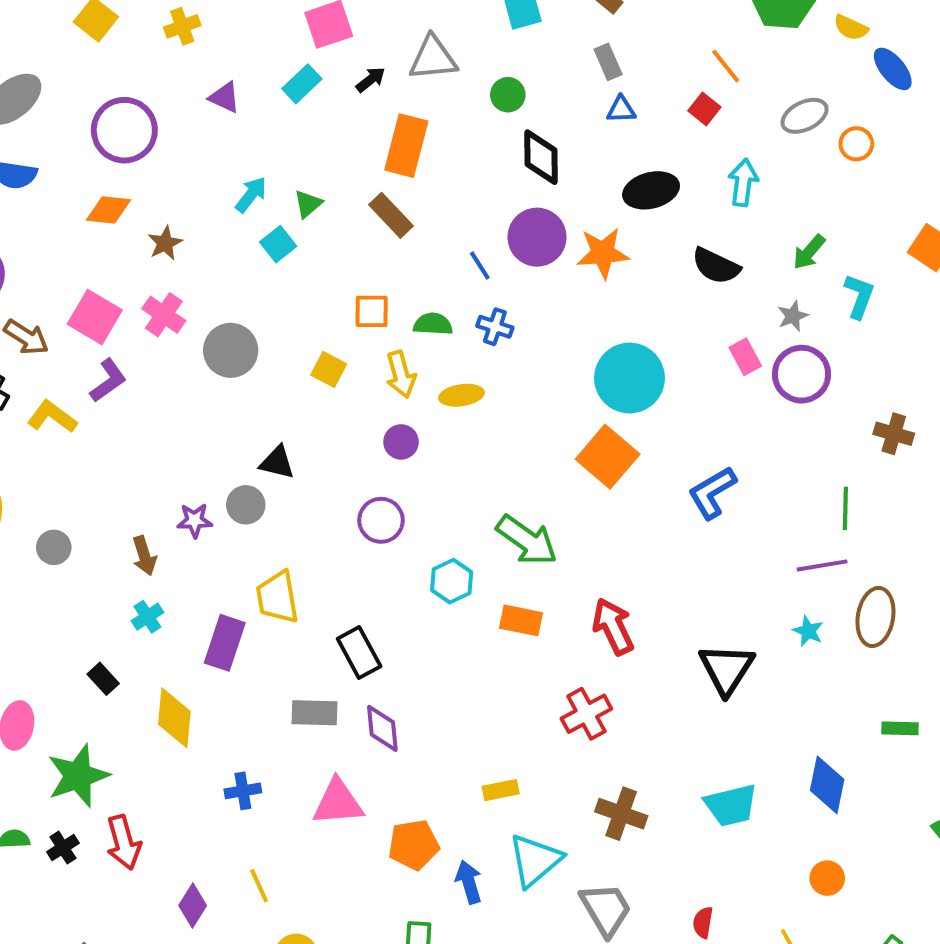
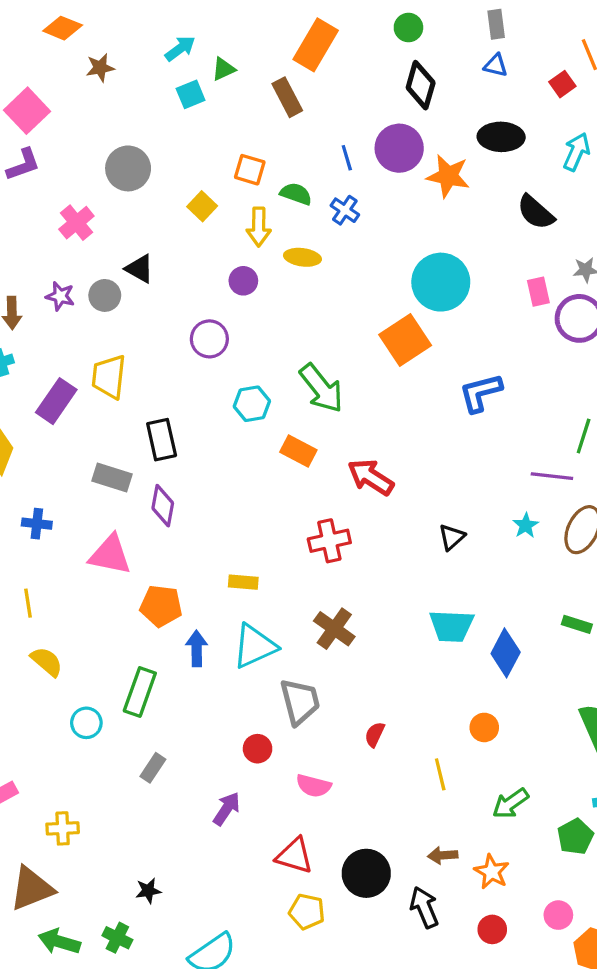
pink cross: (164, 315) -> (76, 223), moved
red arrow: (613, 626) -> (371, 477), turned -48
black triangle: (727, 669) -> (452, 537), size x0.6
cyan trapezoid: (731, 805) -> (452, 626), moved

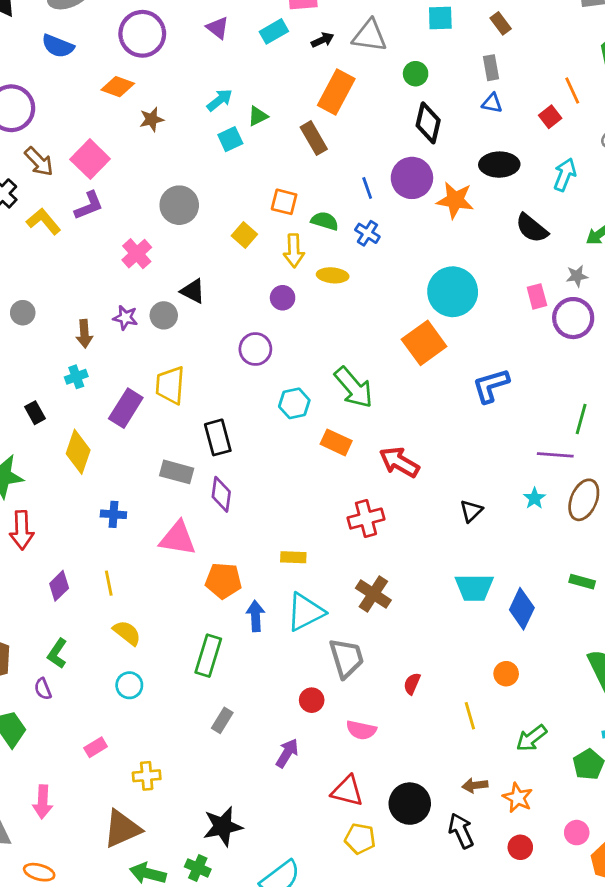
cyan circle: (86, 723) -> (129, 685), moved
black star: (148, 891) -> (223, 826), size x1.8

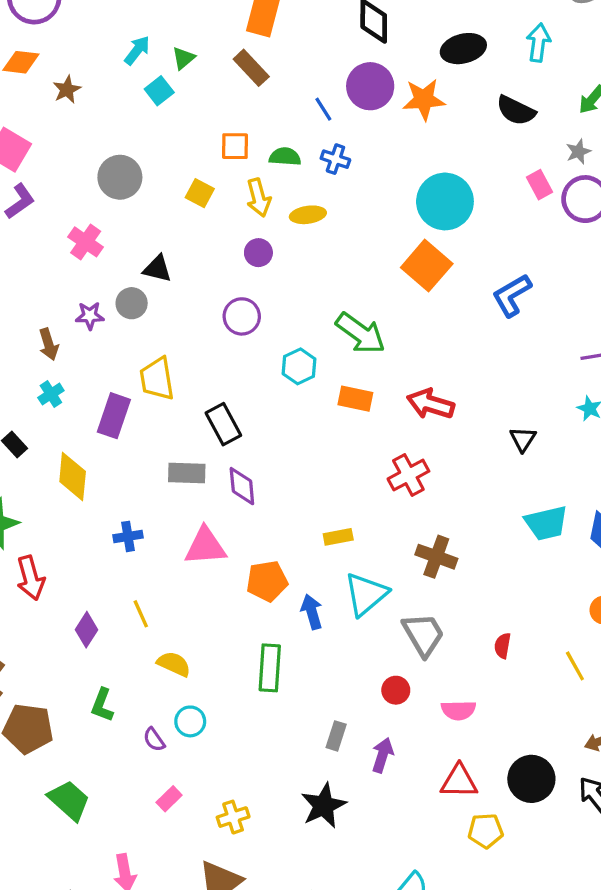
purple semicircle: (43, 689) -> (154, 740), moved
gray rectangle: (222, 720) -> (336, 736), moved
black star: (223, 826) -> (324, 806), moved

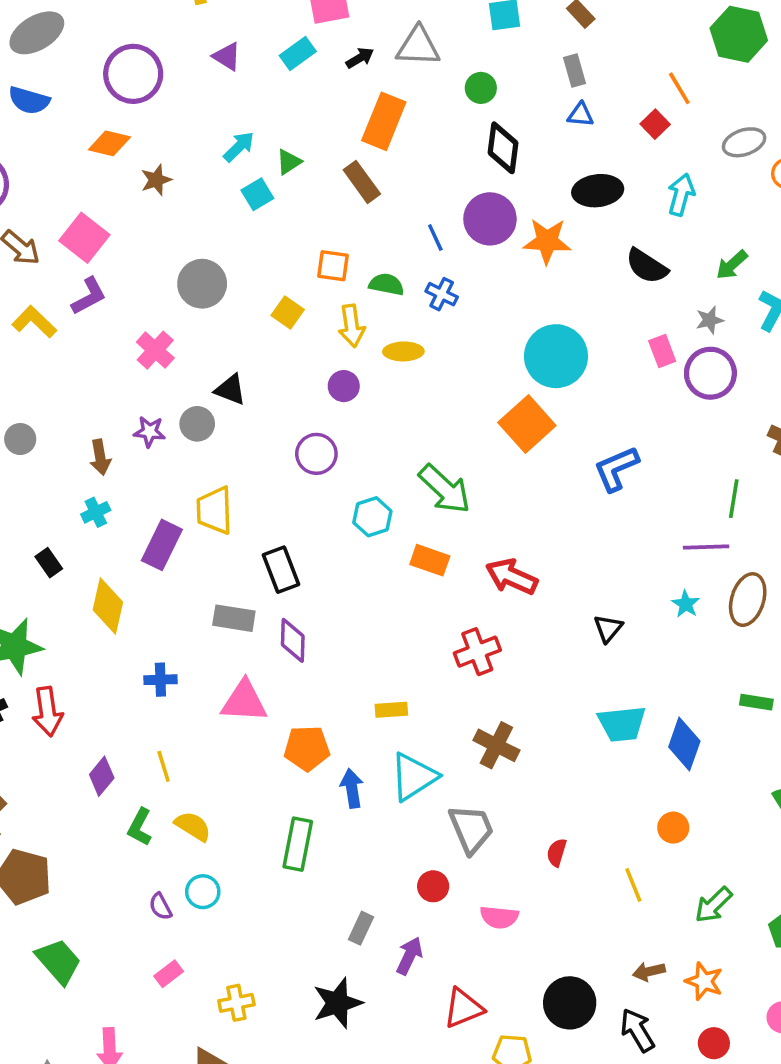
green L-shape: (102, 705) -> (140, 827), moved
red triangle: (459, 781) -> (463, 1008), moved, turned -30

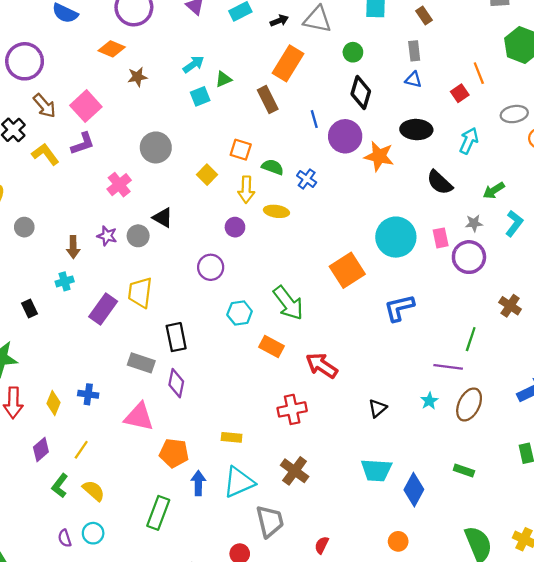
blue line: (435, 238) -> (314, 119), moved
cyan circle: (556, 356) -> (396, 237), moved
yellow diamond: (108, 606) -> (54, 403), moved, size x0.7
yellow line: (164, 766) -> (81, 450), turned 42

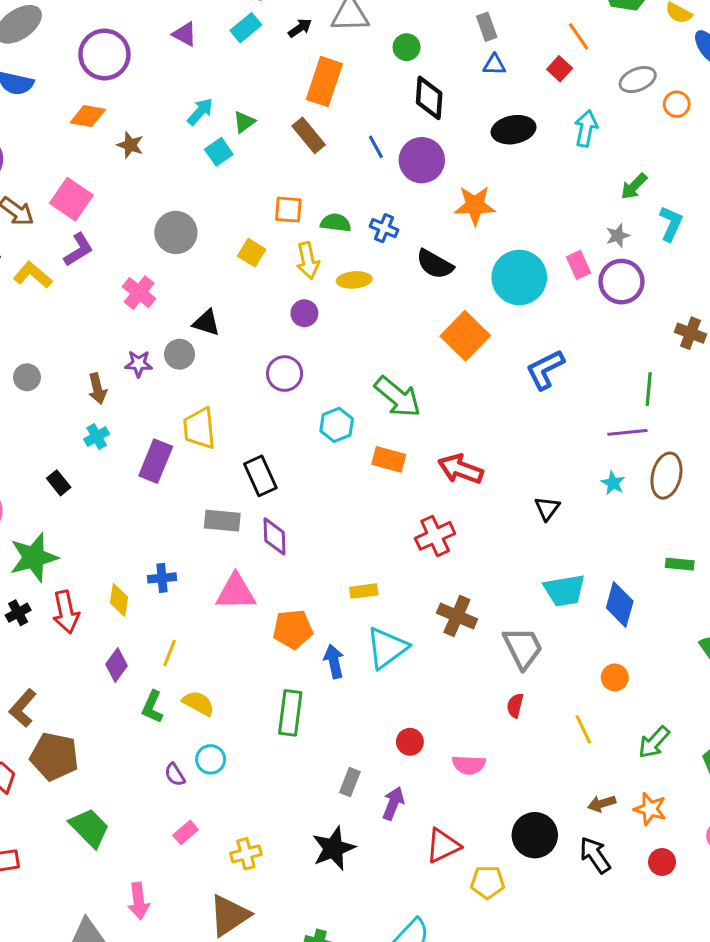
brown star: (137, 77) -> (130, 145), turned -30
orange star: (379, 156) -> (475, 205), moved
black semicircle: (440, 182) -> (435, 264), moved
gray trapezoid: (270, 521) -> (523, 648), moved

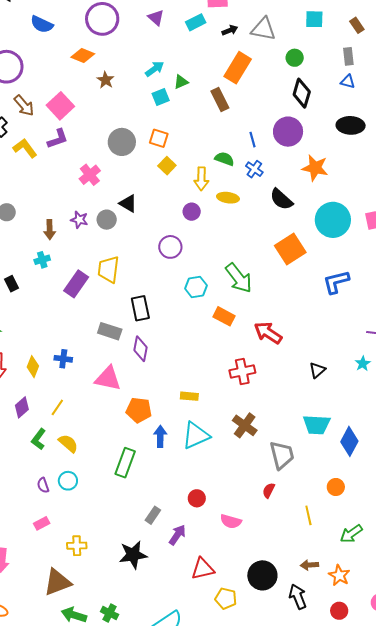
blue line: (376, 147) -> (253, 140), moved
orange square: (288, 210) -> (159, 138), moved

